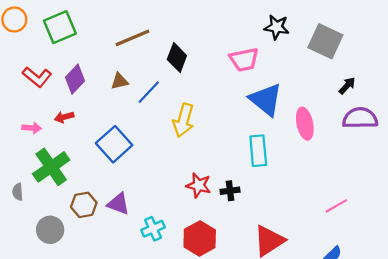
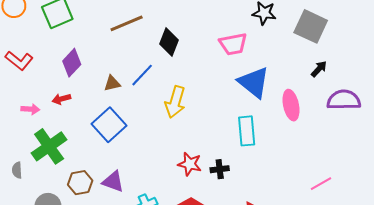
red L-shape: (37, 77) -> (19, 61), moved
brown triangle: (119, 81) -> (112, 83), moved
black arrow: (347, 86) -> (319, 69), moved

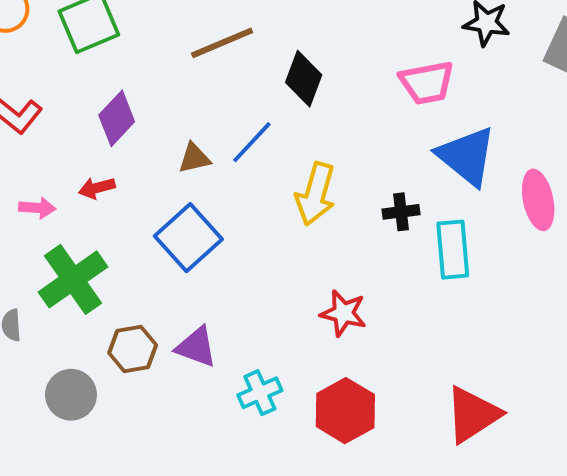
black cross: (220, 169) -> (401, 212), moved

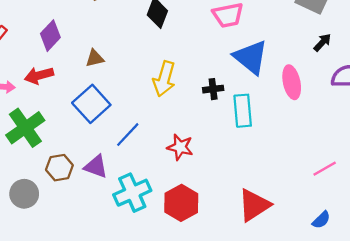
blue line: (252, 142) -> (128, 135), moved
red arrow: (97, 188) -> (39, 75), size x1.4
cyan cross: (260, 393) -> (132, 193), size x1.5

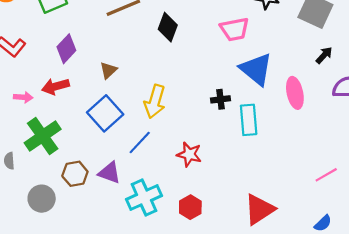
brown triangle: (95, 58) -> (108, 70), turned -30
yellow arrow: (164, 79) -> (155, 102), moved
red hexagon: (181, 203) -> (190, 207), size x0.7

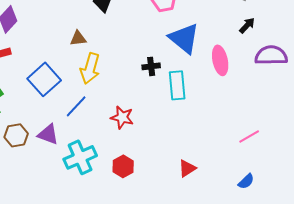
brown triangle: (108, 70) -> (78, 38), moved, turned 36
red triangle: (259, 209) -> (187, 168), size x0.6

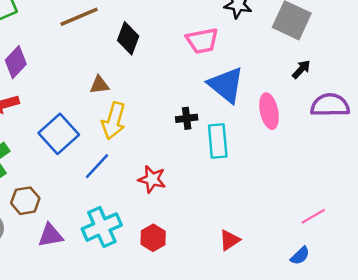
purple triangle: (48, 134) -> (50, 235), moved, turned -30
pink line: (249, 136) -> (313, 216), moved

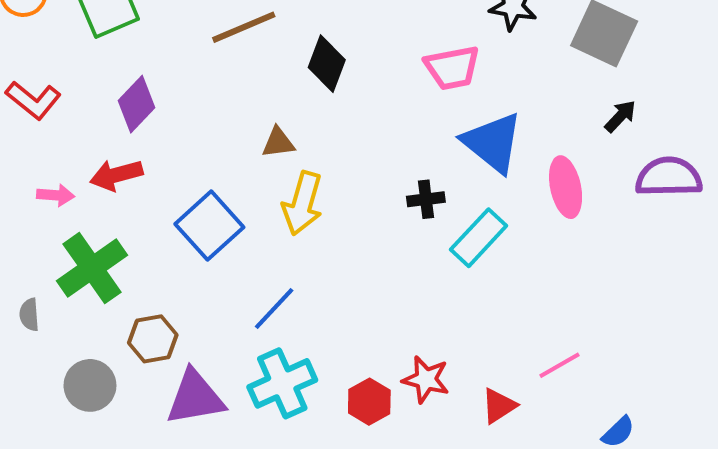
cyan rectangle: (218, 141) -> (479, 238), turned 48
blue line: (97, 166) -> (274, 309), moved
red star: (152, 179) -> (426, 379), moved
pink line: (313, 216) -> (559, 365), moved
purple triangle: (50, 235) -> (195, 398), size x1.4

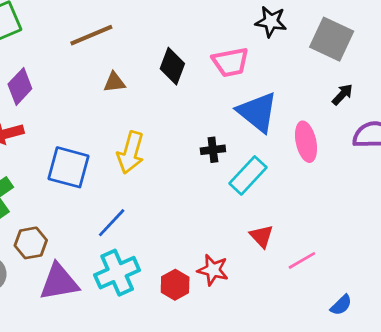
black diamond: (327, 64) -> (172, 66), moved
brown triangle: (278, 143) -> (114, 82), moved
blue square: (209, 226) -> (69, 167), turned -33
red triangle: (499, 406) -> (261, 236), moved, turned -40

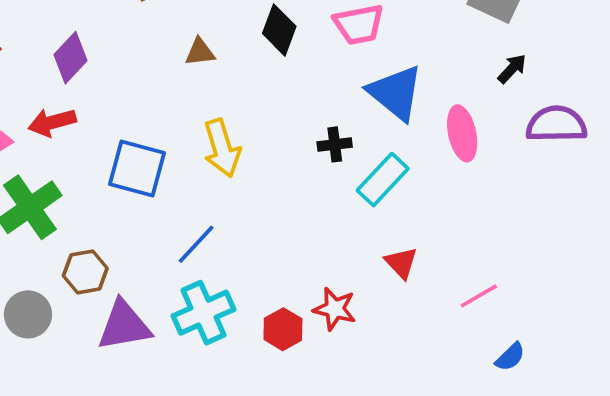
yellow arrow: (131, 153) -> (222, 148), turned -33
pink line: (302, 260) -> (479, 296), moved

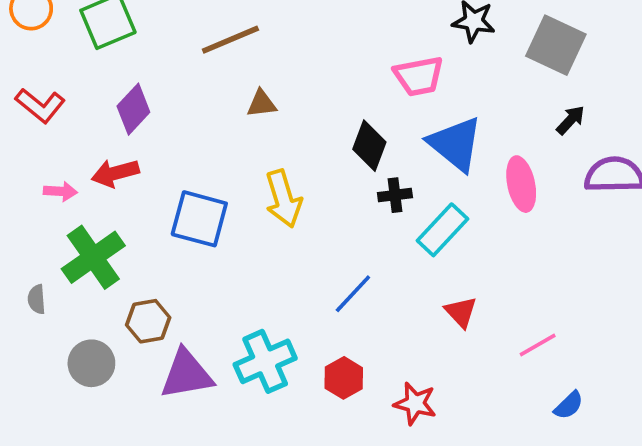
black diamond: (279, 30) -> (369, 146), moved
blue line: (196, 244) -> (353, 294), moved
red star: (335, 309) -> (415, 404), moved

